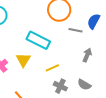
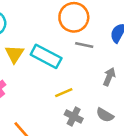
gray line: (75, 30) -> (84, 45), moved
yellow triangle: (23, 60) -> (14, 54), moved

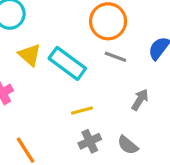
yellow triangle: (14, 54) -> (30, 55), turned -30
gray cross: (74, 117) -> (90, 141), turned 30

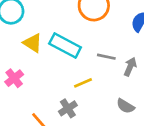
gray line: (115, 57) -> (106, 57), moved
gray cross: (90, 141) -> (68, 108), moved

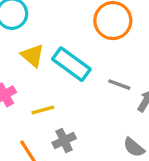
yellow line: (83, 83) -> (43, 110), moved

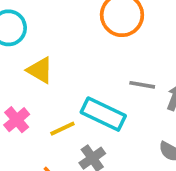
cyan rectangle: (71, 64) -> (103, 114), moved

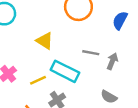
yellow triangle: (40, 70) -> (45, 41), moved

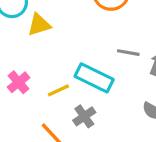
yellow triangle: (45, 41) -> (39, 25), moved, turned -48

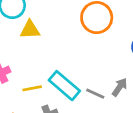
gray line: (128, 53) -> (95, 94), moved

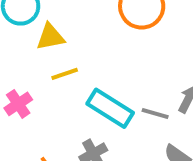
yellow line: (32, 88) -> (65, 74), moved

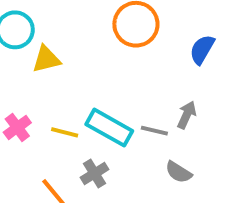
yellow line: (65, 74) -> (65, 132), moved, turned 36

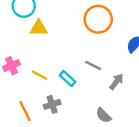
cyan rectangle: (109, 128) -> (67, 79), size x0.6
gray line: (154, 131) -> (93, 65), moved

